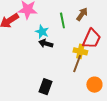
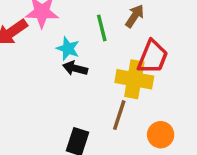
yellow cross: (80, 51) -> (134, 79), size x1.5
brown line: (77, 64) -> (119, 115), moved

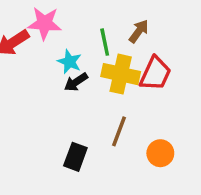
black arrow: (75, 68) -> (76, 82), turned -50
yellow cross: (134, 79) -> (121, 74), moved

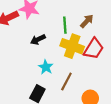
cyan star: (69, 62) -> (46, 67), moved
black arrow: (76, 82) -> (38, 39), moved

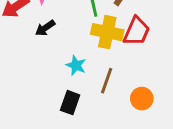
black arrow: (38, 39) -> (45, 28), moved

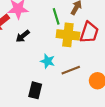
brown line: (107, 81) -> (71, 70), turned 54
black rectangle: (70, 103) -> (35, 90), moved

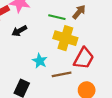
green line: (56, 16) -> (57, 17), turned -70
red trapezoid: (89, 32) -> (84, 58), moved

